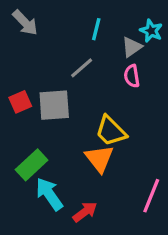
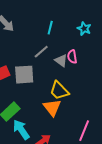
gray triangle: (132, 47) -> (61, 61), moved, turned -48

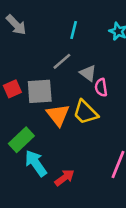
pink semicircle: (72, 57) -> (101, 87), moved
orange triangle: (52, 108) -> (58, 115), moved

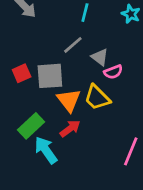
pink semicircle: (101, 87) -> (113, 72), turned -102
red arrow: (65, 178) -> (70, 129), moved

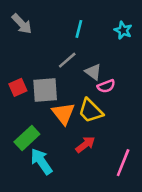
red arrow: (70, 129) -> (85, 145), moved

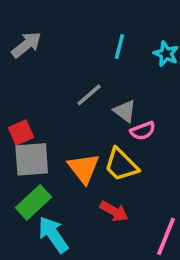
gray arrow: (22, 24) -> (26, 45), turned -85
cyan line: (79, 29) -> (119, 47), moved
gray square: (45, 90) -> (32, 159), moved
red arrow: (85, 145) -> (114, 211), turned 66

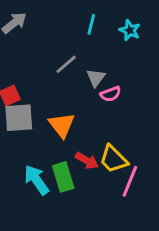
gray triangle: (125, 111) -> (96, 78), turned 30
yellow trapezoid: (121, 165) -> (114, 159), moved
green rectangle: (34, 202) -> (63, 177), moved, turned -64

